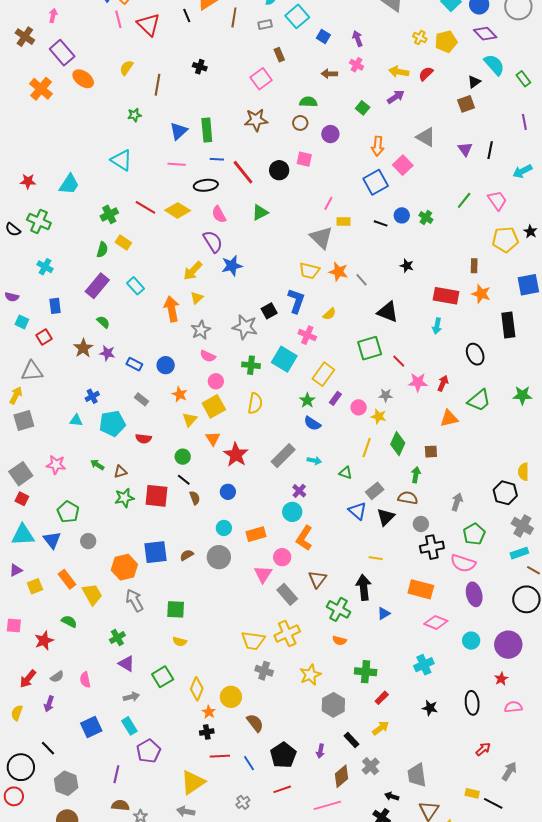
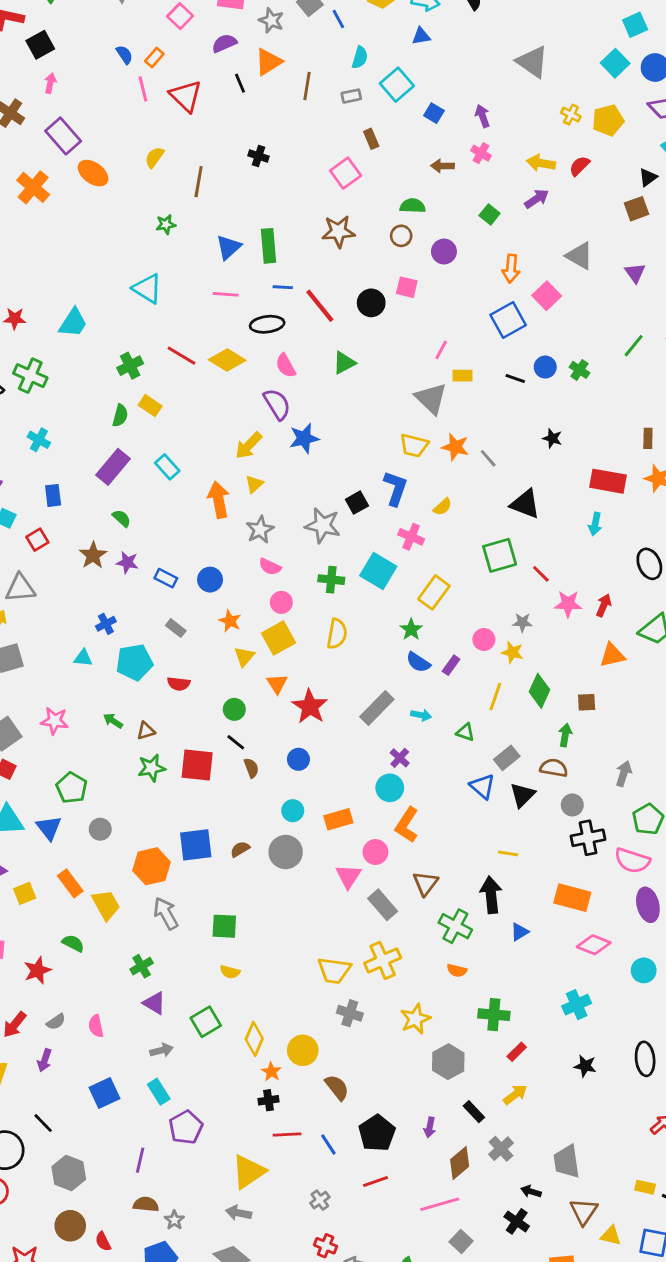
purple rectangle: (335, 398) -> (451, 665), moved

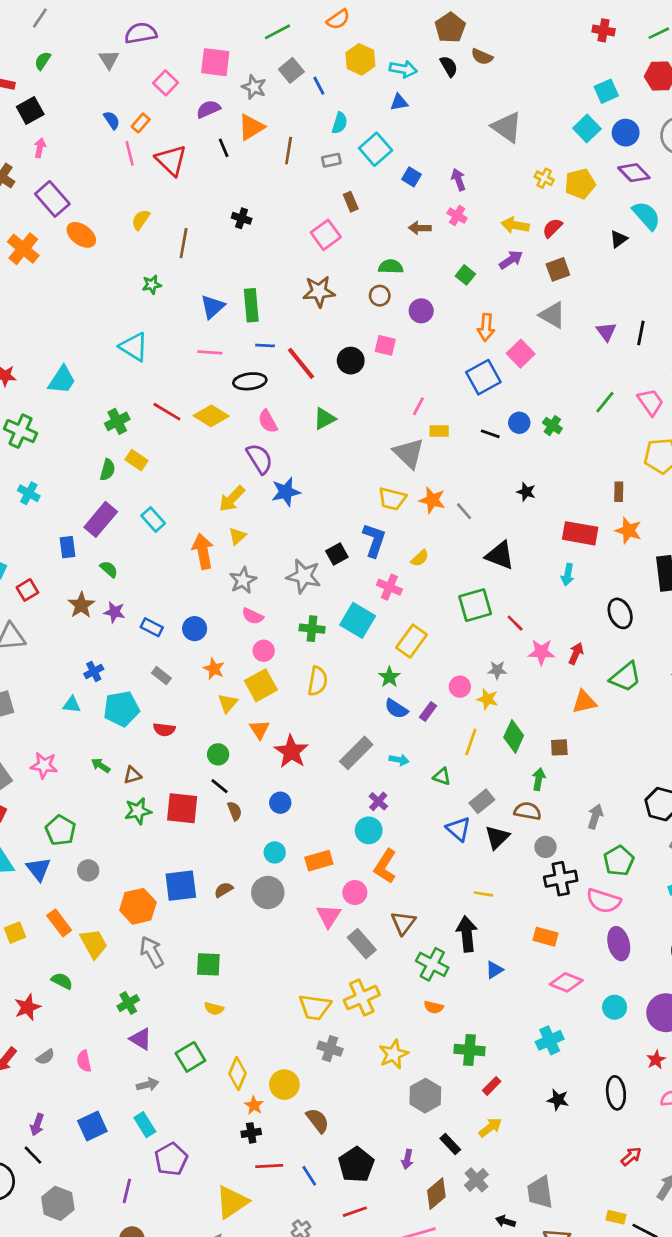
brown square: (637, 209) -> (558, 269), moved
blue rectangle: (53, 495) -> (67, 547), moved
orange rectangle: (572, 898) -> (546, 937), size x0.7
purple arrow: (45, 1060) -> (37, 1125), moved

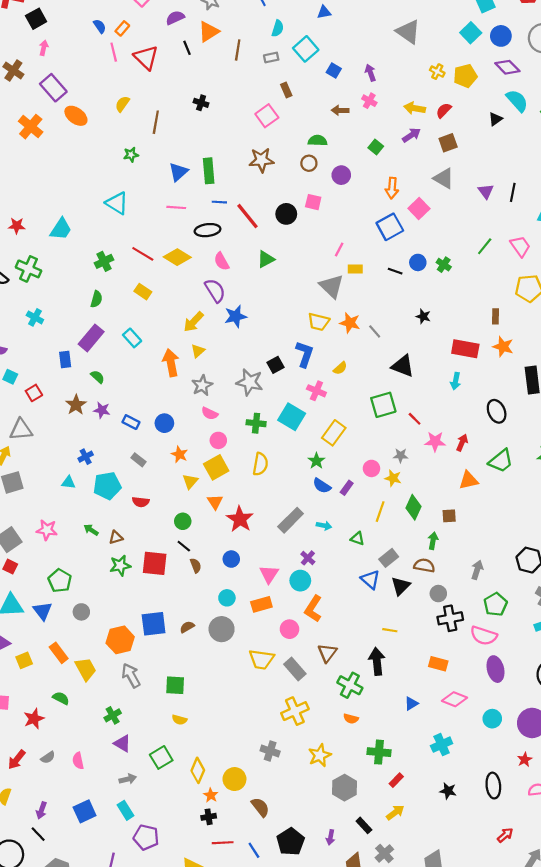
yellow rectangle: (137, 460) -> (143, 292), moved
pink triangle: (329, 916) -> (269, 574), moved
blue triangle: (494, 970) -> (411, 704), moved
yellow trapezoid: (315, 1007) -> (261, 659), moved
purple pentagon: (171, 1159) -> (146, 837), turned -30

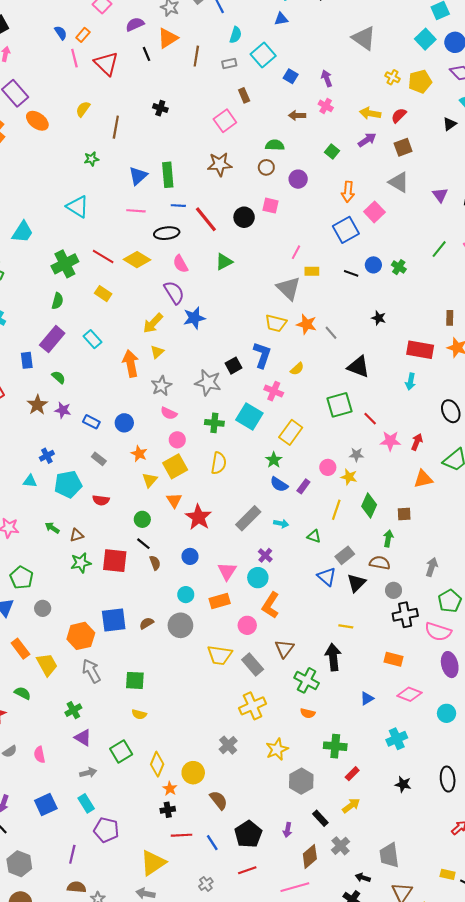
green cross: (104, 261) -> (65, 264), size x1.4
gray cross: (270, 751) -> (228, 745), turned 30

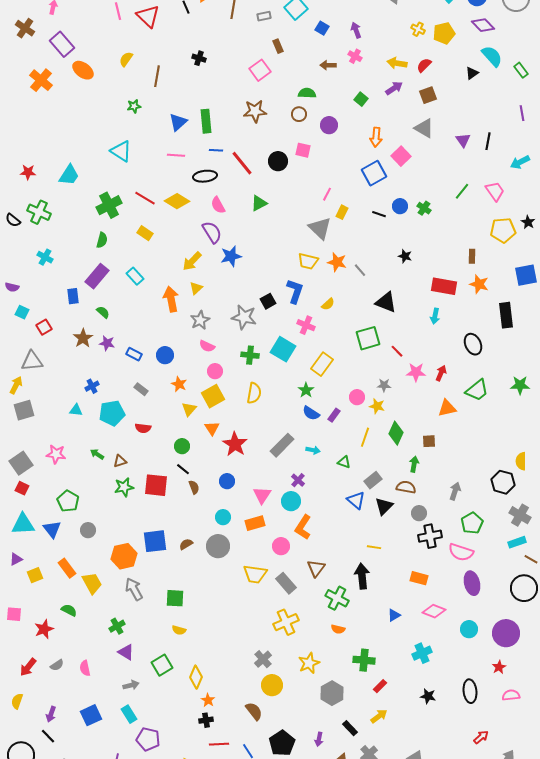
yellow rectangle: (312, 271) -> (342, 212), turned -64
yellow circle: (193, 773) -> (272, 685), moved

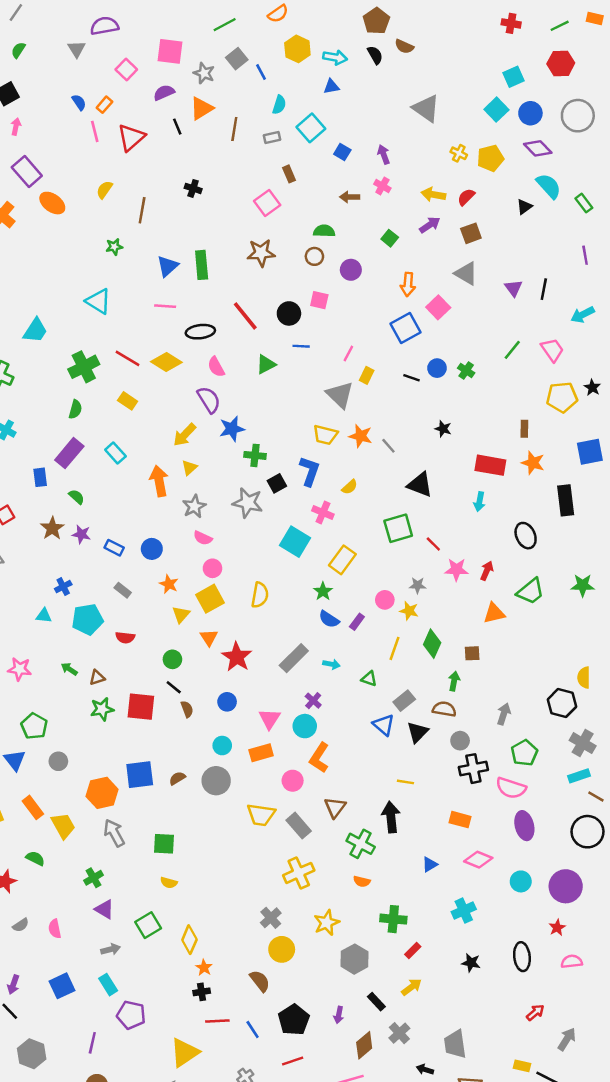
red triangle: (148, 16) -> (131, 137), turned 35
blue line: (216, 150) -> (301, 346), moved
green cross: (250, 355) -> (255, 455), moved

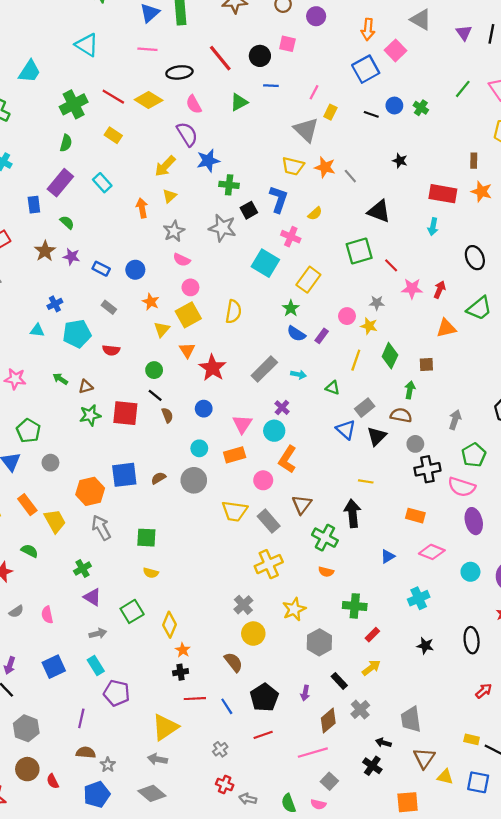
orange arrow: (159, 481) -> (142, 208), size x0.7

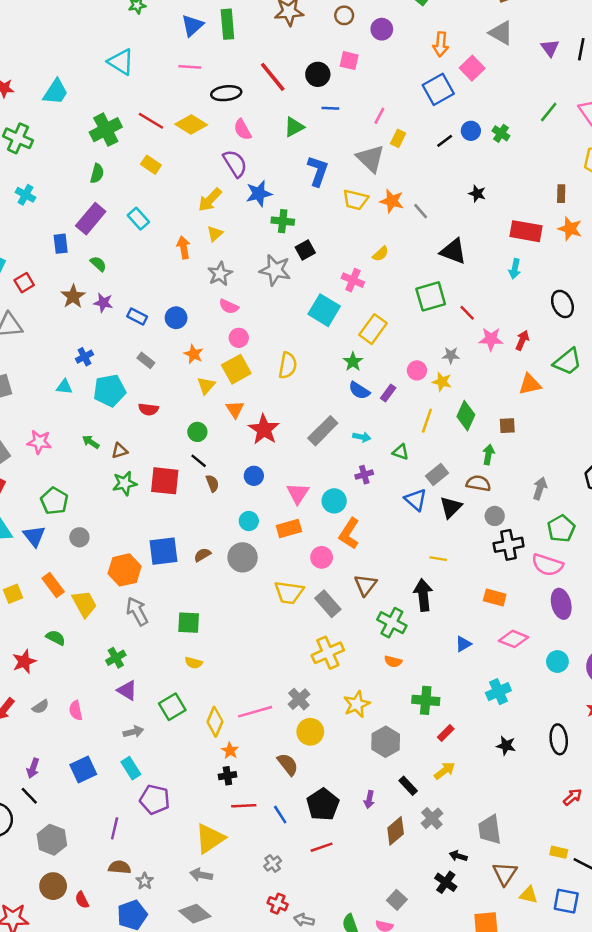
black line: (371, 114) -> (445, 141), turned -56
blue L-shape: (279, 199) -> (318, 171), moved
purple cross: (282, 408) -> (364, 475), moved, turned 32
pink line: (313, 753) -> (255, 712), moved

